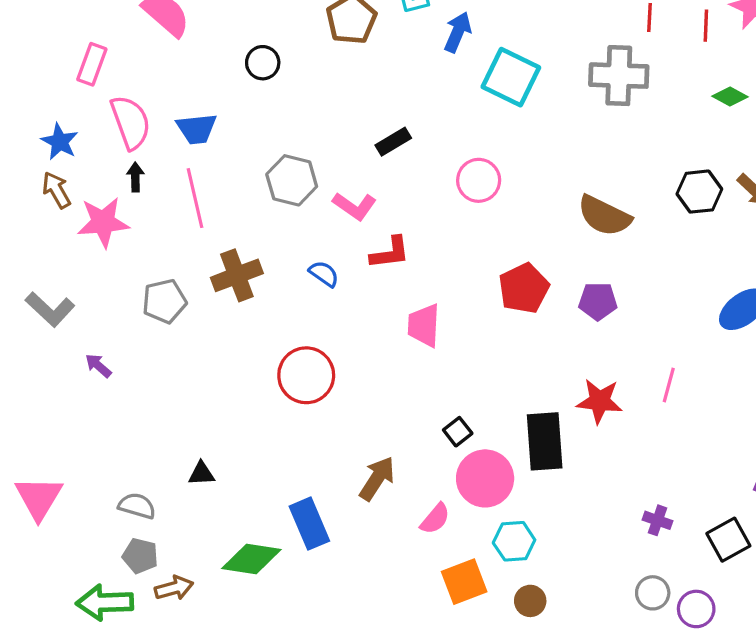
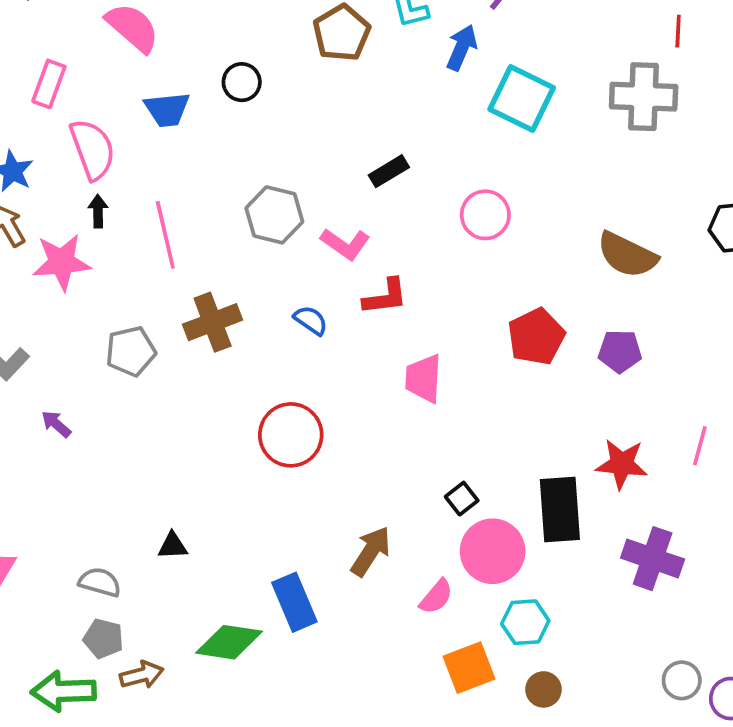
blue trapezoid: (197, 129) -> (167, 109), moved
purple cross: (657, 520) -> (653, 559), moved, size x1.8

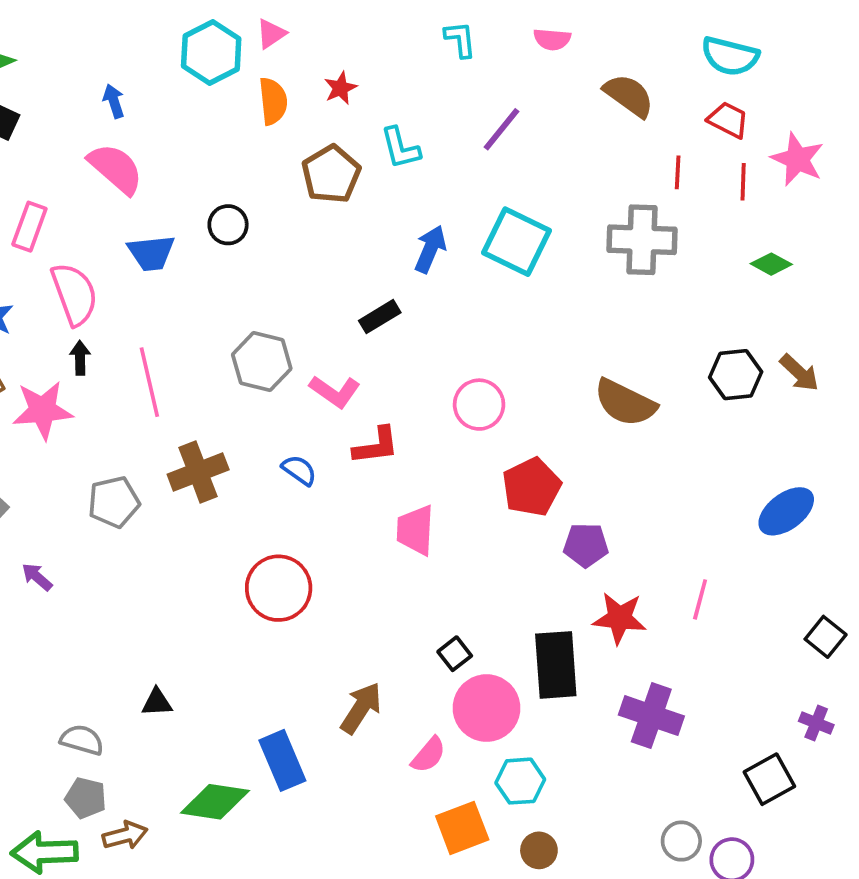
blue arrow: (462, 48) -> (430, 249), moved
pink circle: (485, 215) -> (479, 405), moved
purple pentagon: (620, 351) -> (586, 545), moved

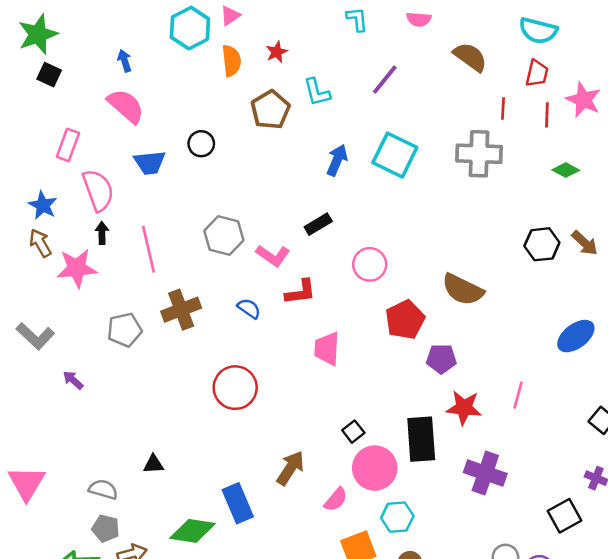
red trapezoid: (728, 120) -> (537, 73), turned 76
black rectangle: (380, 317) -> (318, 224), moved
brown semicircle: (625, 403) -> (463, 290), moved

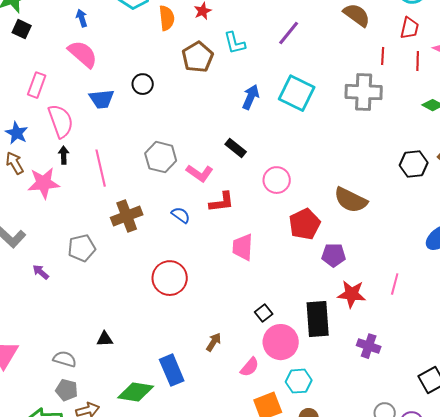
black rectangle: (318, 224) -> (236, 148), turned 70
gray pentagon: (125, 330) -> (82, 248), moved
brown arrow: (290, 468) -> (214, 342), size x0.7
purple cross: (485, 473) -> (369, 346), size x0.7

